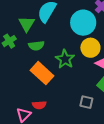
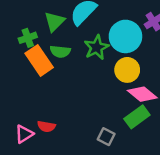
green star: (65, 59) -> (97, 47), moved
orange rectangle: (42, 73) -> (39, 60), moved

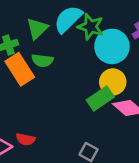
green star: (97, 47) -> (91, 27), moved, turned -30
green rectangle: (137, 117) -> (100, 99), moved

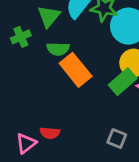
orange rectangle: (20, 69) -> (76, 70), moved

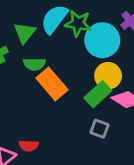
gray square: (117, 139) -> (99, 129), moved

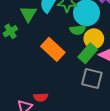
green semicircle: (34, 64) -> (78, 30), moved
gray square: (99, 129) -> (92, 79), size x1.5

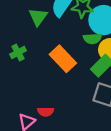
green cross: (10, 31) -> (18, 52), moved

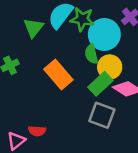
green semicircle: (92, 39) -> (91, 54), turned 78

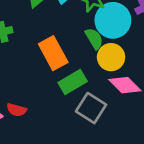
green semicircle: (91, 54) -> (94, 39), turned 150
green rectangle: (100, 84) -> (73, 82), moved

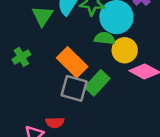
green semicircle: (94, 39) -> (105, 38), turned -36
gray square: (91, 108) -> (74, 88), moved

